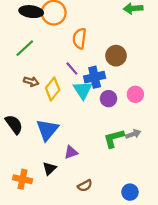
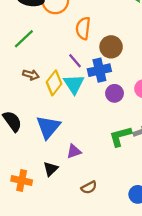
brown circle: (116, 56) -> (111, 47), moved
cyan triangle: (83, 90) -> (74, 84), moved

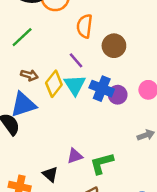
blue cross: (99, 70) -> (102, 89), moved, turned 35
blue triangle: (48, 127) -> (23, 105), moved, turned 32
green L-shape: (120, 136) -> (102, 163), moved
black triangle: (51, 169) -> (50, 174), turned -35

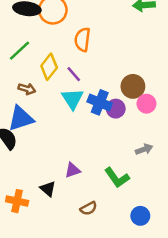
brown circle: (114, 46) -> (133, 86), moved
yellow diamond: (54, 84) -> (49, 67), moved
green L-shape: (102, 163) -> (117, 178), moved, turned -110

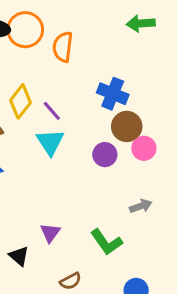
orange semicircle: (82, 40) -> (63, 47), moved
blue cross: (100, 102) -> (113, 94), moved
purple triangle: (73, 170) -> (50, 233), turned -35

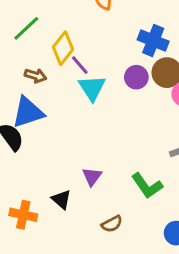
purple line: (52, 111) -> (80, 65), moved
purple circle: (105, 155) -> (136, 77), moved

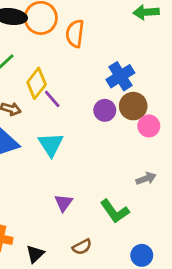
blue cross: (153, 41) -> (120, 76), turned 36
cyan triangle: (92, 88) -> (51, 144), moved
black triangle: (61, 199) -> (35, 254), moved, turned 36

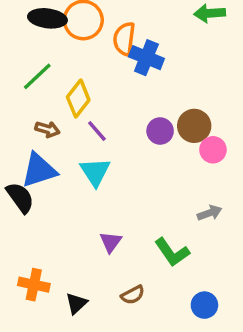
blue cross: (120, 76) -> (146, 58), moved, turned -36
purple line: (52, 99) -> (97, 131), moved

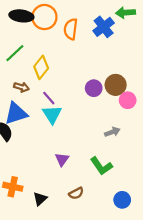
blue cross: (146, 58) -> (104, 27), moved, turned 30
purple line: (97, 131) -> (49, 98), moved
gray arrow: (210, 213) -> (112, 132), moved

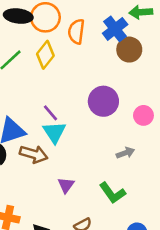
yellow diamond: (41, 67) -> (45, 55), moved
brown circle: (116, 85) -> (129, 50), moved
brown arrow: (21, 87) -> (34, 154), moved, size x1.5
purple circle: (94, 88) -> (103, 101), size x1.5

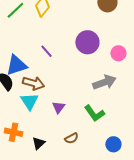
cyan triangle: (54, 132) -> (29, 101), moved
gray arrow: (125, 153) -> (104, 82), size x1.6

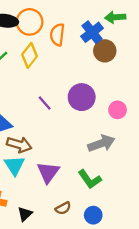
purple line: (46, 51) -> (45, 103), moved
purple triangle: (58, 107) -> (48, 172), size x1.5
blue circle: (113, 144) -> (93, 215), moved

